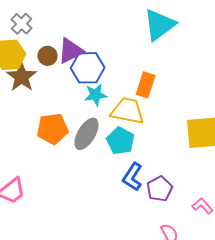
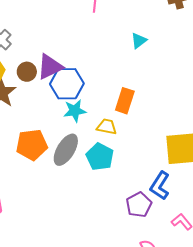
cyan triangle: (160, 25) -> (139, 41), size x0.5
yellow trapezoid: (128, 111) -> (107, 127), size x0.6
blue L-shape: (133, 177) -> (160, 186), moved

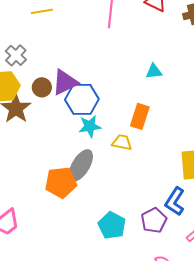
cyan triangle: (139, 41) -> (154, 71), moved, turned 30
orange pentagon: (32, 145) -> (61, 182), moved
cyan pentagon: (100, 157) -> (112, 225), moved

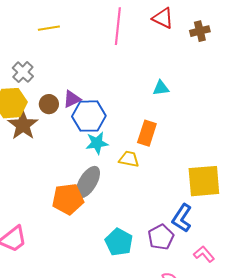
purple triangle: (65, 82) -> (72, 99), size x0.7

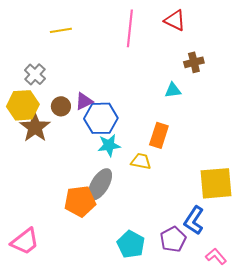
brown cross: (200, 31) -> (194, 62), moved

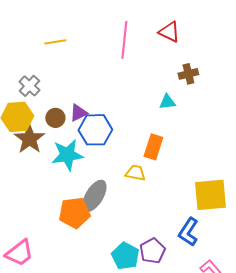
cyan star: (109, 145) -> (67, 155), moved, size x1.4
purple pentagon: (173, 239) -> (152, 251), moved

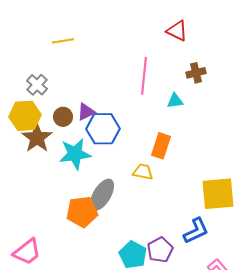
pink line: (124, 40) -> (144, 76), moved
blue L-shape: (188, 232) -> (196, 231), turned -148

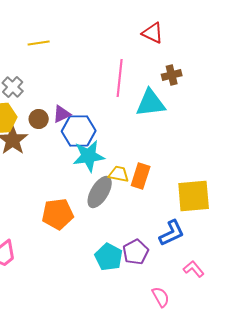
cyan triangle: (175, 101) -> (151, 103), size x1.8
orange rectangle: (161, 146) -> (141, 176), moved
cyan star: (75, 154) -> (89, 156), moved
gray ellipse: (102, 195) -> (100, 192), moved

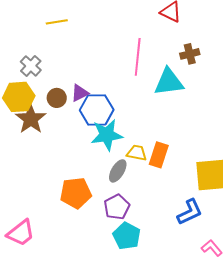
gray ellipse: (100, 192) -> (118, 171), size x0.7
purple pentagon: (136, 252) -> (117, 207), moved

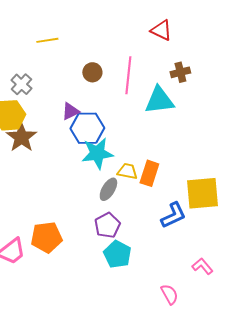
brown circle: (57, 98) -> (92, 72), moved
orange pentagon: (76, 193) -> (46, 237), moved
blue L-shape: (190, 212) -> (173, 215), moved

